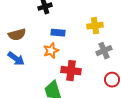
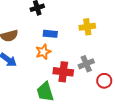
gray cross: (104, 51) -> (86, 64), moved

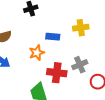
blue rectangle: (50, 34) -> (53, 37), moved

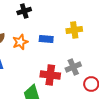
orange star: (37, 53) -> (20, 42), moved

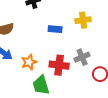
orange star: (20, 42) -> (29, 62), moved

